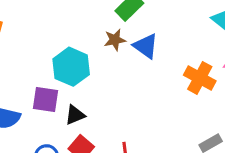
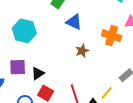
brown star: (115, 40) -> (82, 51), moved
cyan hexagon: (71, 67) -> (24, 31), moved

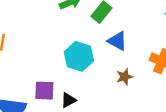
cyan hexagon: (24, 31) -> (79, 56), moved

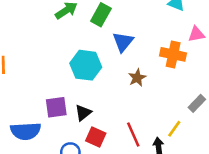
blue triangle: (117, 41) -> (123, 42), turned 50

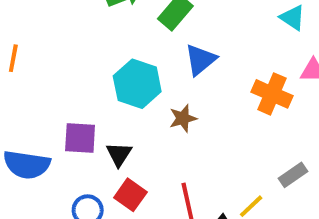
brown star: (137, 78) -> (183, 118), moved
black triangle: (83, 113) -> (119, 154), turned -30

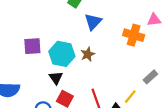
cyan hexagon: (137, 84) -> (62, 54), moved
purple square: (80, 138) -> (32, 46), moved

